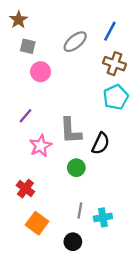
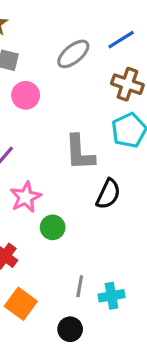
blue line: (110, 31) -> (121, 40), turned 30
gray L-shape: (71, 131) -> (80, 153), moved
green circle: (76, 168) -> (53, 227), moved

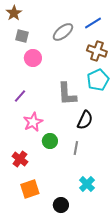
gray line: (80, 286) -> (76, 148), moved
cyan cross: (111, 296) -> (87, 184), turned -35
orange square: (21, 304) -> (30, 189), turned 36

